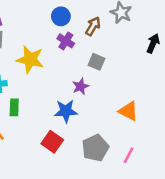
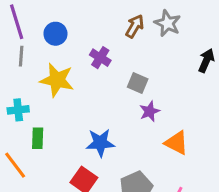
blue circle: (61, 16) -> (55, 34), moved
brown arrow: (93, 26) -> (135, 26), moved
purple star: (81, 86) -> (150, 111), moved

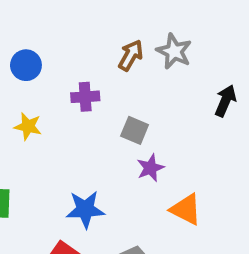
purple cross: (100, 58) -> (85, 97), turned -36
yellow star: (57, 80) -> (28, 126), size x0.6

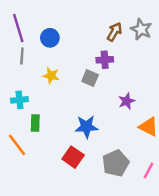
purple cross: (85, 97) -> (105, 60), moved
gray square: (135, 130) -> (90, 78), moved

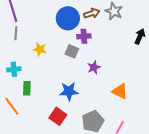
brown arrow: (114, 32) -> (92, 13), turned 42
blue circle: (50, 38) -> (68, 18), moved, size x1.5
purple star: (127, 101) -> (94, 67), moved

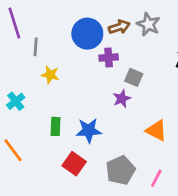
gray line: (16, 33) -> (36, 47), moved
gray square: (72, 51) -> (134, 77), moved
cyan cross: (14, 69) -> (16, 101), turned -32
green rectangle: (27, 88) -> (55, 126), moved

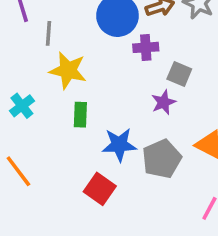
yellow star: (50, 75) -> (68, 70), size x1.5
green rectangle: (55, 126) -> (80, 115), moved
gray pentagon: (120, 170) -> (162, 159), moved

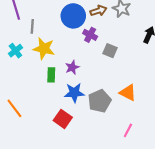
purple cross: (146, 47) -> (90, 35), turned 32
purple star: (163, 102) -> (72, 67), moved
cyan cross: (22, 106) -> (15, 51), moved

